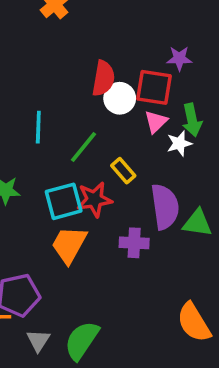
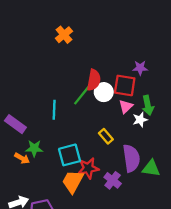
green line: (84, 147) -> (82, 95), moved
red star: (94, 199) -> (88, 168), moved
purple cross: (134, 243) -> (113, 180), turned 35

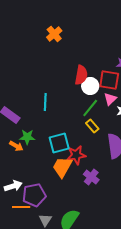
green line: (82, 95) -> (90, 108), moved
purple cross: (113, 180) -> (91, 177), moved

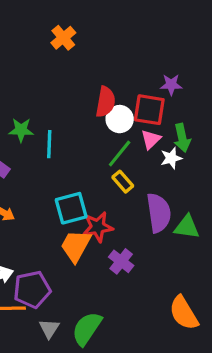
green star: (27, 137) -> (21, 130), moved

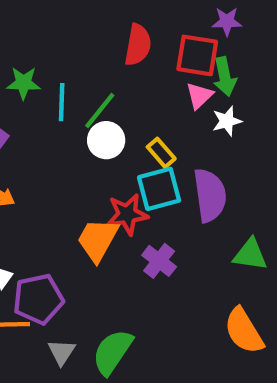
white circle: (120, 119) -> (106, 140), moved
green arrow: (182, 138) -> (225, 77), moved
green line: (120, 153) -> (100, 110), moved
cyan square: (71, 208) -> (159, 189), moved
green triangle: (187, 227) -> (250, 255), moved

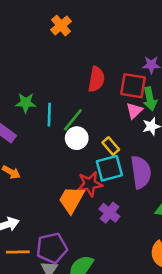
purple pentagon: (38, 299) -> (52, 248), moved

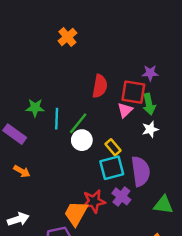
pink triangle: (134, 111) -> (125, 110), moved
red star: (90, 184) -> (94, 201), moved
orange trapezoid: (71, 200) -> (76, 213), moved
purple cross: (109, 213) -> (121, 196), moved

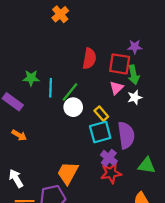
pink triangle: (125, 110) -> (116, 88), moved
red star: (94, 201) -> (111, 173), moved
white arrow: (18, 219) -> (16, 178), turned -102

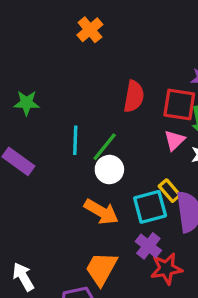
green star: (31, 78) -> (27, 103), moved
yellow rectangle: (101, 114) -> (170, 191), moved
orange arrow: (19, 135) -> (101, 212), moved, size x1.5
purple cross: (109, 158) -> (148, 246), moved

